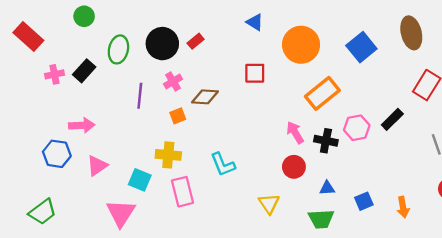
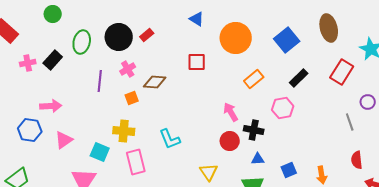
orange rectangle: (322, 93) -> (254, 79), size x0.7
black rectangle: (392, 119) -> (299, 78), moved
black cross: (326, 141) -> (254, 130), moved

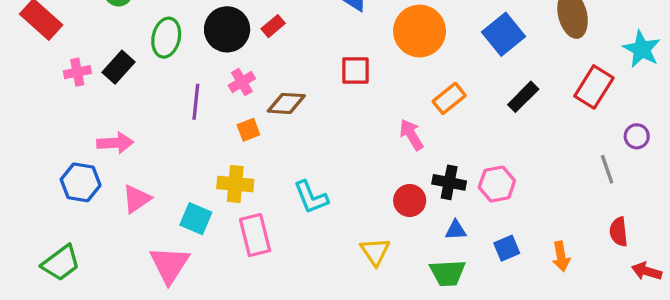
pink hexagon: (283, 108) -> (497, 184), moved
pink arrow: (231, 112) -> (411, 135), moved

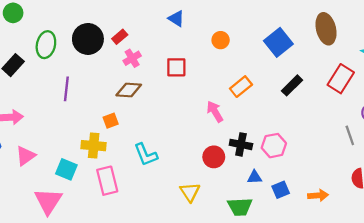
orange circle: (420, 31) -> (221, 40), size x0.5
pink cross: (242, 82) -> (132, 58), moved
orange square: (248, 130) -> (111, 121), moved
blue triangle: (456, 230) -> (255, 177), moved
orange arrow: (561, 256) -> (318, 195), turned -84

